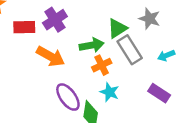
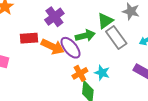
red rectangle: (24, 27) -> (29, 38), moved
orange cross: (102, 65) -> (80, 73), moved
purple ellipse: (68, 97) -> (71, 48), moved

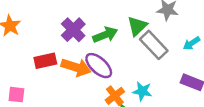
green arrow: (85, 36) -> (105, 35), moved

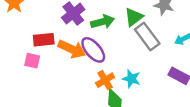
pink square: (16, 95) -> (32, 61), moved

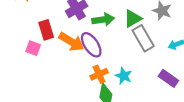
red rectangle: (44, 40) -> (46, 30), turned 72

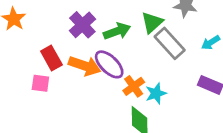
orange cross: (99, 74) -> (134, 86), moved
cyan star: (124, 76) -> (156, 93), turned -30

